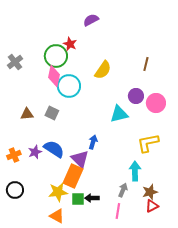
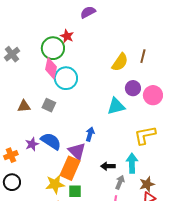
yellow semicircle: (103, 70) -> (120, 62), moved
orange cross: (14, 155) -> (11, 155), moved
black arrow: (92, 198) -> (108, 166), moved

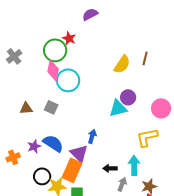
purple circle: (133, 88) -> (128, 97), moved
pink circle: (153, 95) -> (161, 108), moved
black circle: (12, 182) -> (42, 176), moved

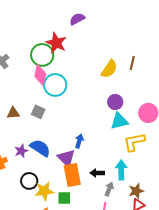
red star: (69, 38) -> (56, 43), size x1.5
cyan triangle: (118, 108) -> (119, 121), moved
orange rectangle: (72, 170) -> (72, 175), moved, turned -35

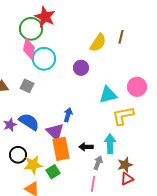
purple circle: (115, 102) -> (81, 68), moved
green square: (64, 198) -> (53, 172), turned -32

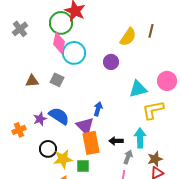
green square: (53, 172) -> (83, 166), turned 32

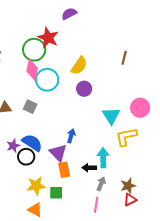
yellow semicircle: (128, 37) -> (79, 66), moved
cyan triangle: (138, 89) -> (111, 116), turned -48
cyan arrow: (140, 138) -> (103, 158), moved
orange rectangle: (91, 143) -> (64, 170), size x0.7
black circle: (48, 149) -> (26, 157), moved

